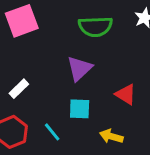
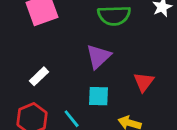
red triangle: (126, 94) -> (144, 82), turned 35

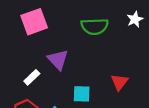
purple triangle: (98, 56) -> (58, 60), moved, turned -30

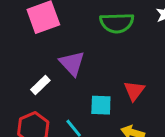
red triangle: (119, 82) -> (134, 91), moved

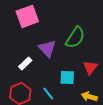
green semicircle: (117, 23) -> (75, 37), moved, turned -55

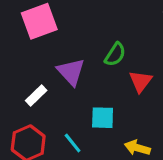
green semicircle: (75, 37) -> (115, 54), size x0.7
red triangle: (90, 67) -> (141, 81), moved

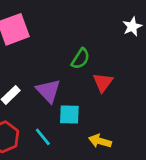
purple triangle: (71, 72) -> (48, 91), moved

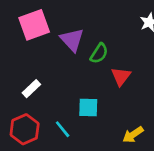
purple triangle: (48, 91) -> (72, 40), moved
yellow arrow: (100, 141) -> (133, 135), moved, turned -50

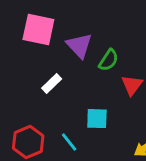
pink square: (34, 25) -> (38, 29), turned 32
white rectangle: (31, 89) -> (52, 84), moved

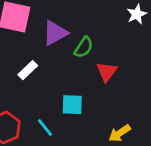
purple triangle: (79, 46) -> (55, 33), turned 44

